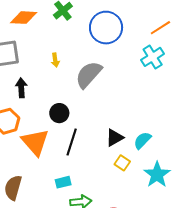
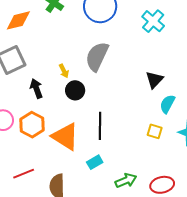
yellow arrow: (55, 60) -> (64, 71), moved
black circle: (59, 113) -> (75, 90), moved
black triangle: (115, 138) -> (154, 80), moved
cyan rectangle: (63, 182) -> (95, 162), moved

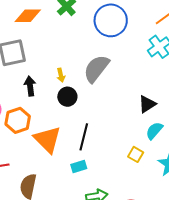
cyan rectangle: (95, 162) -> (79, 167), moved

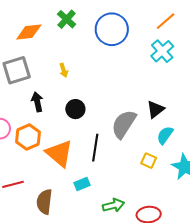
gray semicircle: (96, 69) -> (124, 124), moved
yellow arrow: (61, 75) -> (64, 70), moved
cyan rectangle: (79, 167) -> (82, 184), moved

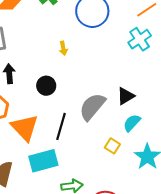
yellow arrow: (64, 70) -> (63, 48), moved
cyan rectangle: (82, 184) -> (43, 161), size x1.8

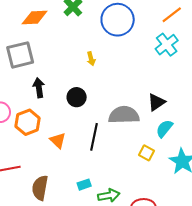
gray semicircle: (92, 107) -> (124, 115), turned 52
orange triangle: (25, 128) -> (58, 140), size x0.6
cyan rectangle: (43, 161) -> (84, 185), moved, size x0.5

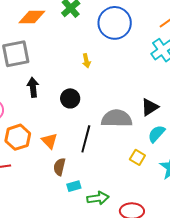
orange hexagon: (28, 122) -> (18, 137), moved
brown semicircle: (40, 188) -> (59, 167), moved, size x0.7

